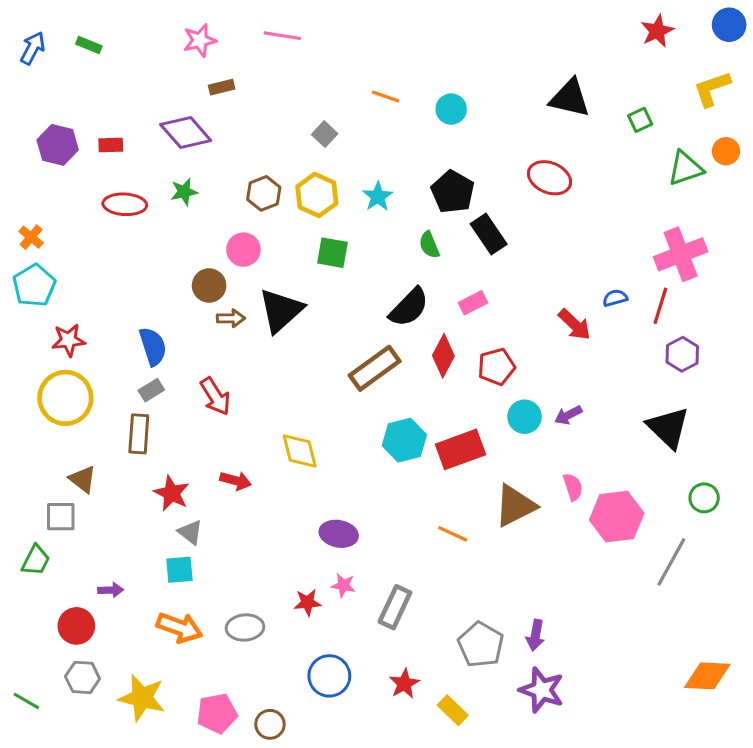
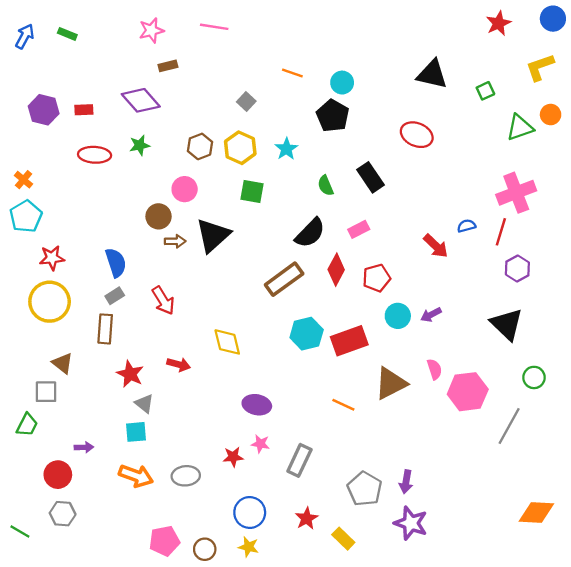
black pentagon: (453, 192) -> (333, 116), moved
yellow star: (142, 698) -> (249, 547), moved, size x0.6

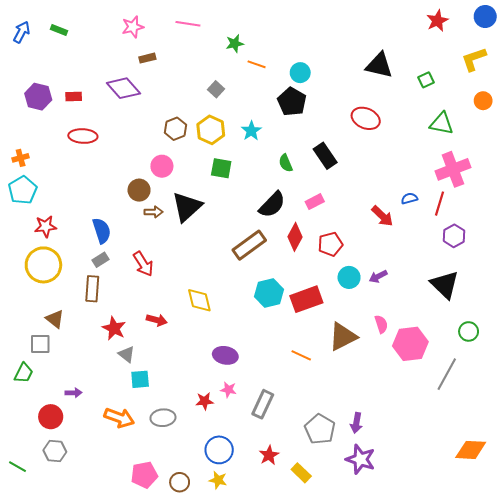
green triangle: (520, 128) -> (442, 124), moved, turned 30
green star: (140, 145) -> (235, 44), moved
orange cross: (23, 180) -> (21, 158), turned 35
cyan square: (136, 432) -> (140, 379), moved

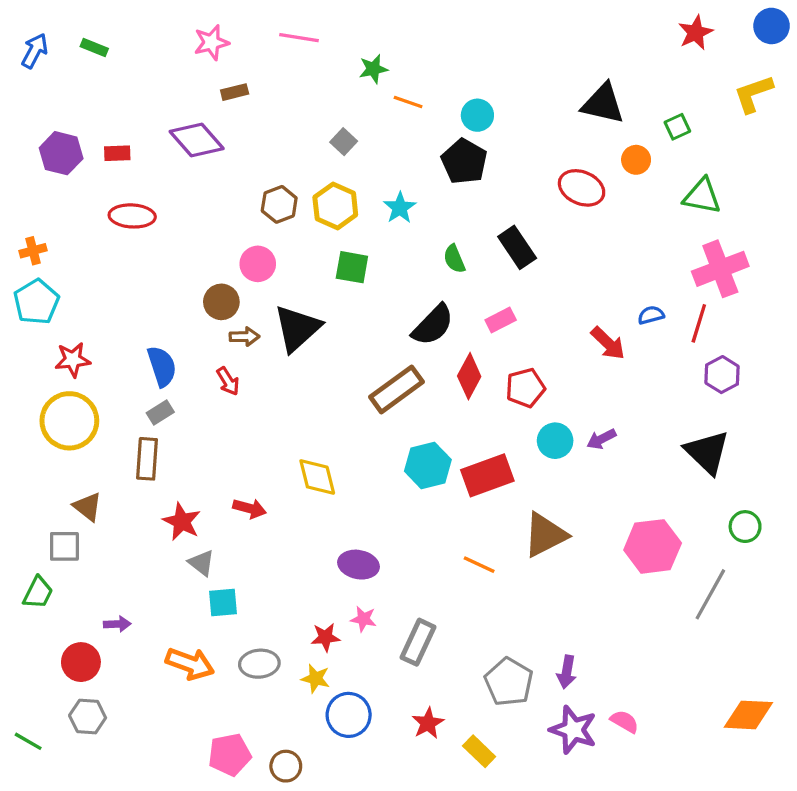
orange circle: (483, 101) -> (636, 160), moved
red arrow: (143, 264) -> (228, 381), moved, size x0.7
pink semicircle: (381, 324) -> (624, 722), moved, turned -42
yellow star: (218, 480) -> (316, 679), moved

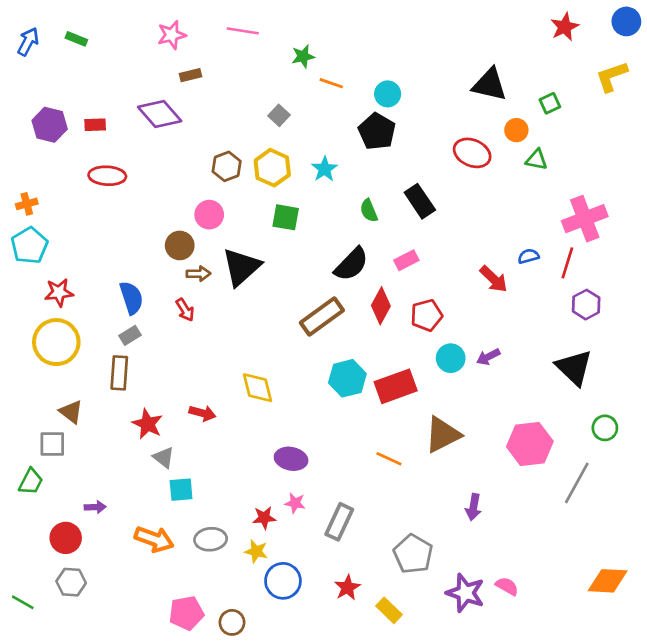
green triangle: (702, 196) -> (537, 160), moved, size x0.7
purple arrow: (567, 672) -> (473, 507), moved

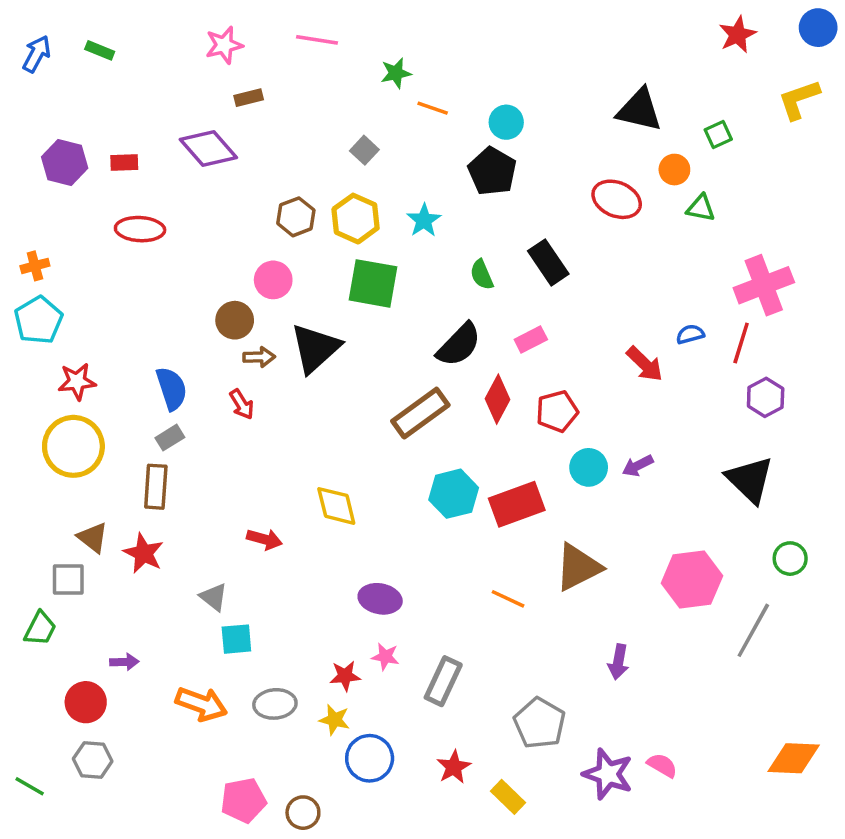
green square: (286, 217) -> (373, 283), size x1.4
red star: (147, 424) -> (144, 553), moved

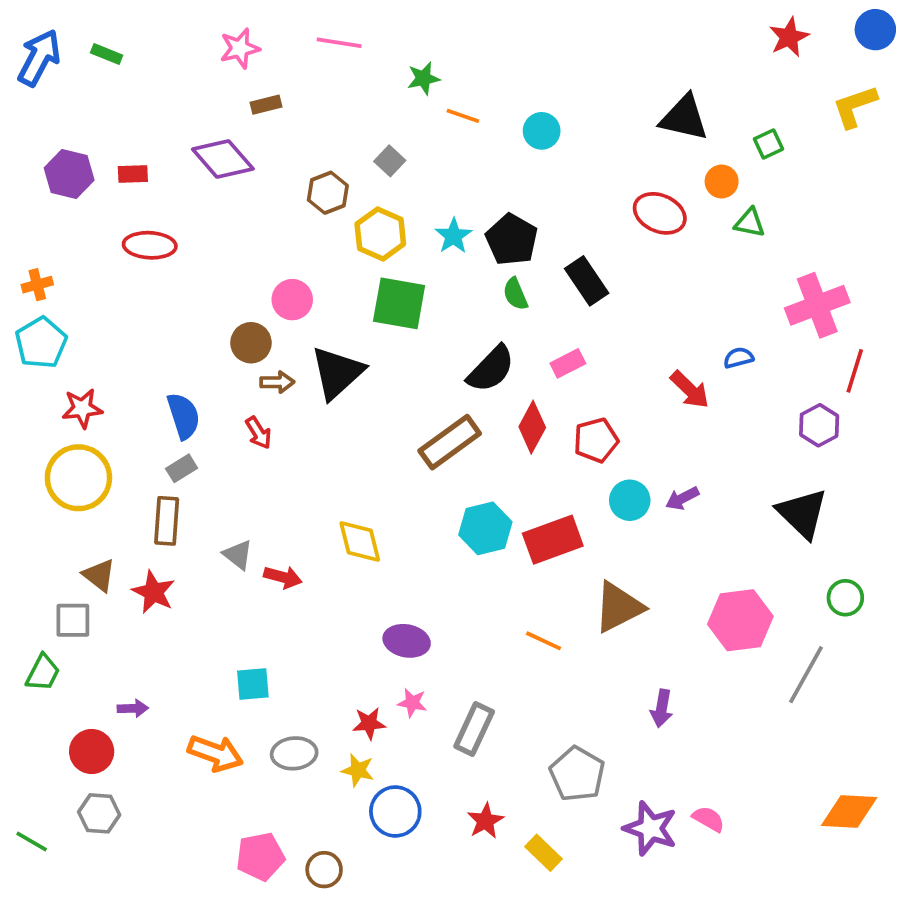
blue arrow: (37, 54) -> (39, 58), size x1.4
black pentagon: (492, 171) -> (512, 240), moved
brown hexagon: (296, 217) -> (328, 193), moved
red line: (741, 343) -> (855, 371), moved
gray triangle: (214, 597) -> (238, 555), moved

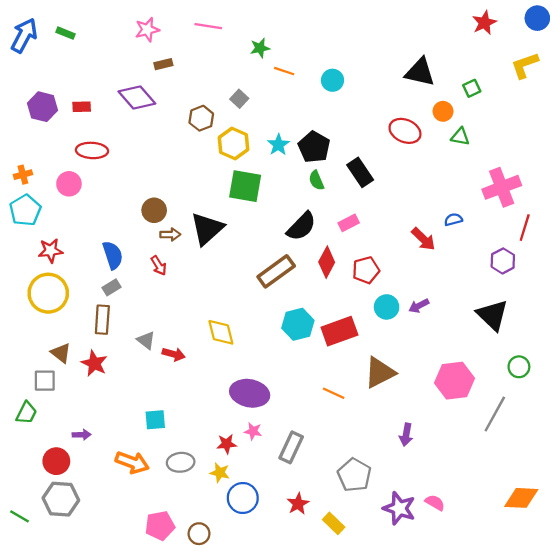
pink circle: (292, 300) -> (69, 184), moved
purple ellipse: (407, 641) -> (250, 393), size x1.4
gray hexagon: (99, 813) -> (61, 499), size x1.4

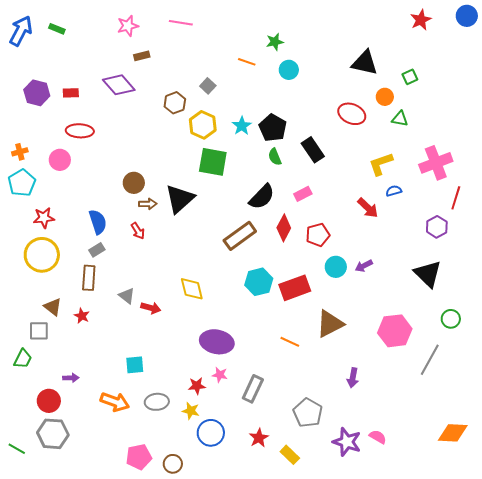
green star: (260, 48) -> (275, 42), moved
yellow L-shape: (525, 65) -> (381, 164), moved
red star: (94, 363) -> (82, 316), size x0.7

